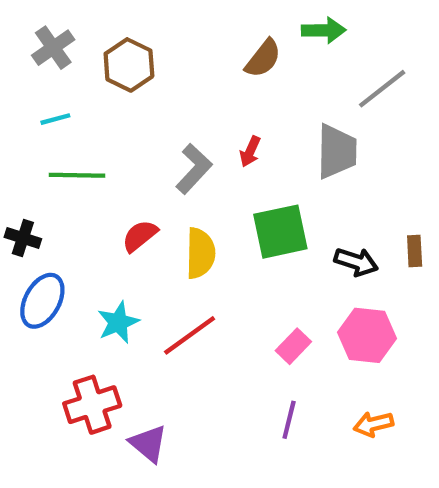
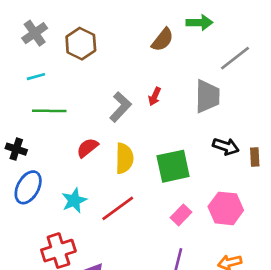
green square: (280, 232) -> (173, 166), moved
black arrow: (356, 262) -> (226, 146), moved

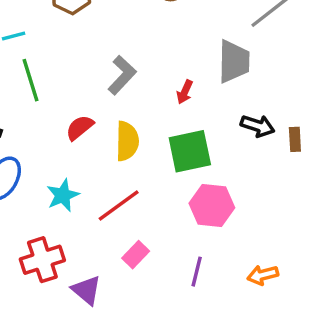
red arrow: (155, 96) -> (185, 92), moved
green line: (49, 111) -> (31, 80), turned 72
pink hexagon: (226, 208) -> (212, 205), moved
pink rectangle: (181, 215) -> (136, 255), moved

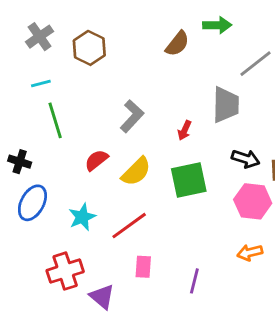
yellow semicircle: (127, 141) -> (136, 172), turned 44
pink hexagon: (212, 205) -> (253, 201), moved
pink rectangle: (136, 255) -> (143, 267), turned -40
orange arrow: (263, 275) -> (250, 253), moved

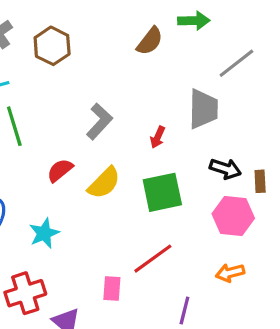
red line: (129, 226) -> (153, 259), moved
purple line: (194, 281) -> (184, 311), moved

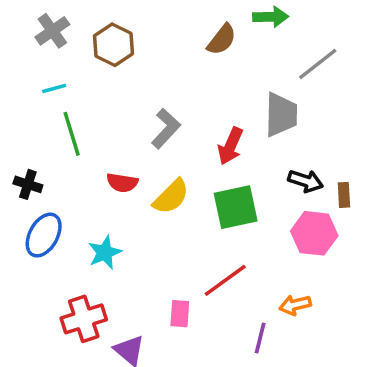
red arrow: (158, 137) -> (230, 146), size x1.5
red semicircle: (60, 170) -> (122, 183), turned -132
orange arrow: (230, 273) -> (295, 305), moved

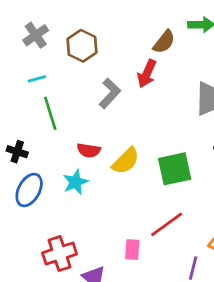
gray L-shape: (166, 129) -> (110, 93), moved
red arrow: (230, 146) -> (147, 74), moved
cyan star: (105, 253) -> (75, 182), moved

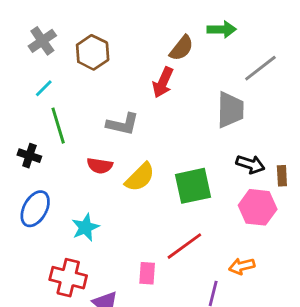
cyan line: (37, 79) -> (44, 88), turned -30
gray L-shape: (110, 93) -> (123, 124), moved, turned 60
black cross: (17, 152) -> (29, 156), moved
cyan star: (75, 182) -> (85, 227), moved
red cross: (60, 254) -> (68, 278), turned 32

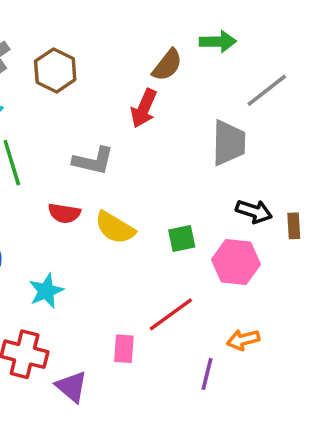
yellow semicircle: (140, 177) -> (115, 228), turned 76
green square: (193, 186) -> (182, 238), size x0.6
pink hexagon: (258, 207) -> (236, 262), moved

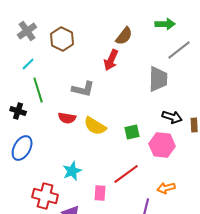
green arrow: (218, 42) -> (165, 24), moved
cyan star: (46, 291) -> (72, 171), moved

